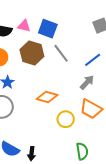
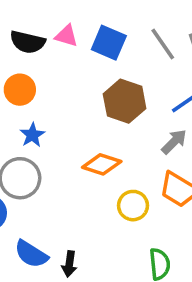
brown hexagon: (32, 53) -> (125, 101), moved
gray line: (61, 53) -> (163, 44), moved

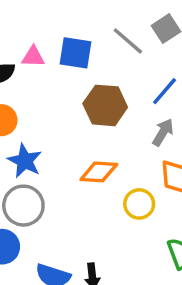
blue star: (32, 135) -> (25, 161), size x1.4

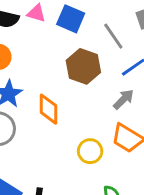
gray line: (128, 41) -> (113, 36), moved
orange diamond: (99, 172) -> (49, 109), moved, turned 72

